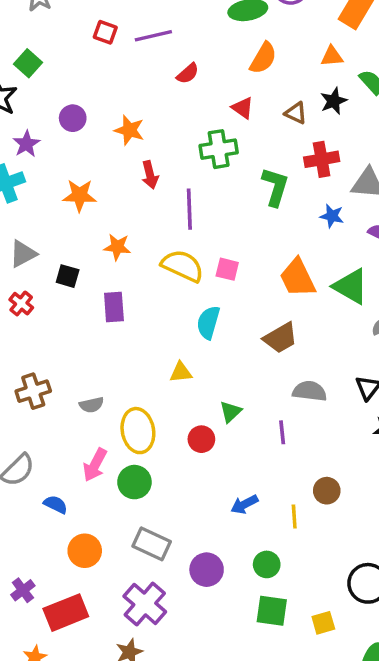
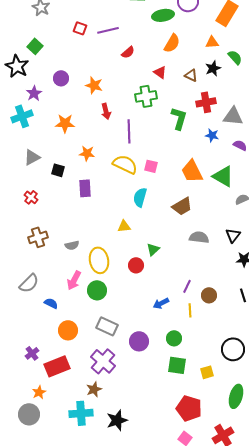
red cross: (21, 304) -> (31, 197), moved
purple line: (282, 432) -> (187, 286), moved, turned 32

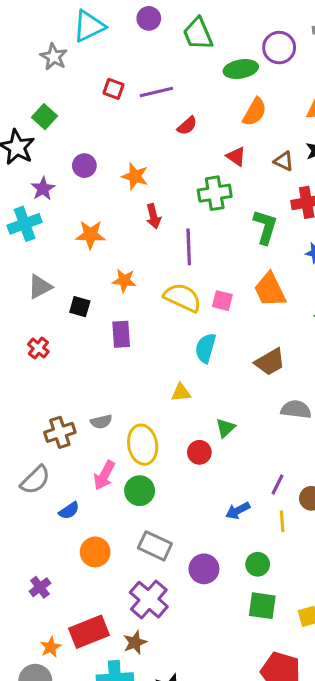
orange trapezoid: (192, 171) -> (270, 290), moved
brown cross: (38, 237) -> (60, 432), moved
blue semicircle: (51, 303) -> (69, 511), turned 120
red rectangle: (57, 366) -> (89, 632), moved

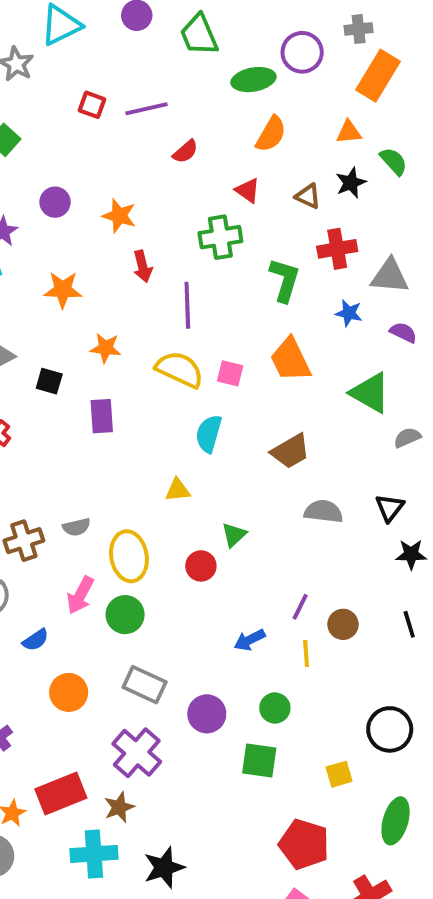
green square: (262, 606) -> (259, 761), moved

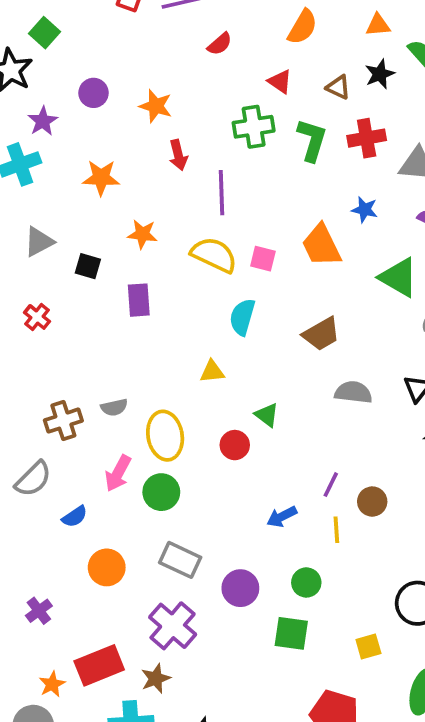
green L-shape: (285, 280) -> (312, 140), moved
blue star: (349, 313) -> (365, 210), moved
green triangle: (234, 535) -> (267, 415), turned -40

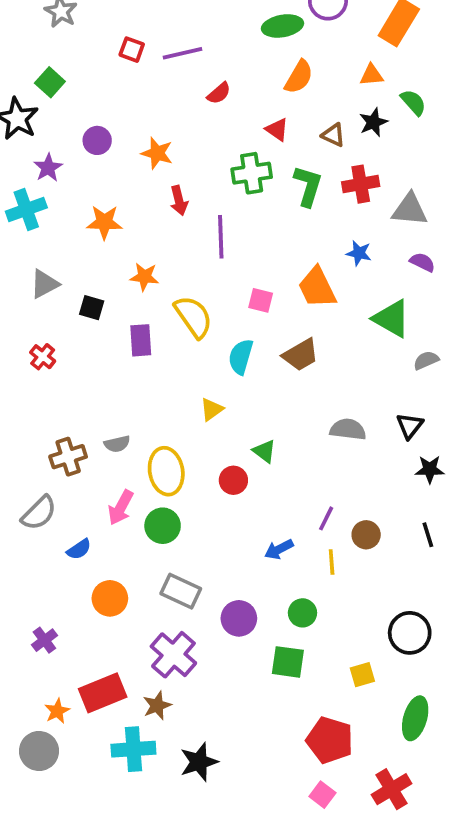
yellow semicircle: (214, 255) -> (193, 317), moved, turned 30
brown trapezoid: (321, 334) -> (301, 355), moved
yellow triangle: (212, 372) -> (212, 409), turned -30

